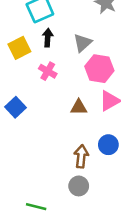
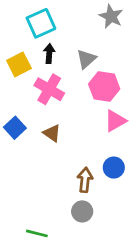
pink cross: (48, 71) -> (49, 89), size x1.5
brown triangle: (79, 107) -> (52, 133), moved, turned 36

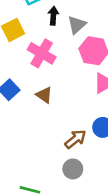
black arrow: (49, 53) -> (53, 16), moved
brown arrow: (85, 180) -> (75, 139), turned 45

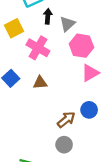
brown triangle: (44, 95) -> (40, 83), turned -40

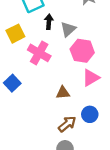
brown triangle: (40, 83) -> (63, 93), moved

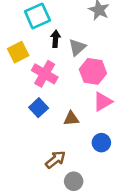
blue square: (12, 83) -> (39, 108), moved
brown arrow: (67, 124) -> (56, 160), moved

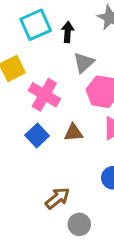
black arrow: (56, 39) -> (68, 32), moved
brown triangle: (71, 118) -> (73, 133), moved

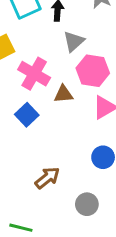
brown triangle: (73, 133) -> (63, 94), moved
gray circle: (79, 224) -> (87, 204), moved

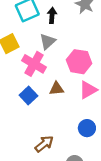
gray triangle: (74, 41) -> (48, 41), moved
brown triangle: (63, 94) -> (57, 89), moved

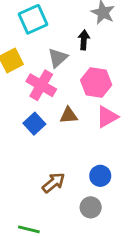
black arrow: (52, 15) -> (84, 40), moved
blue circle: (87, 128) -> (100, 176), moved

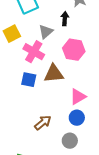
brown triangle: (69, 115) -> (54, 74), size x1.5
pink triangle: (107, 117) -> (78, 97), moved
blue square: (34, 124) -> (29, 80), turned -35

